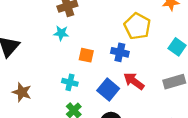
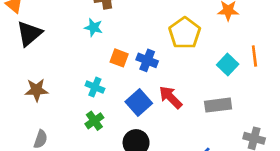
blue cross: (120, 52) -> (147, 60), moved
brown star: (22, 92) -> (36, 90), turned -30

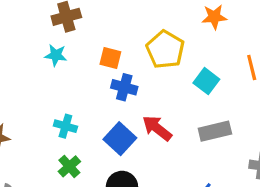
orange square: (119, 58) -> (110, 58), moved
cyan square: (228, 64) -> (206, 81), moved

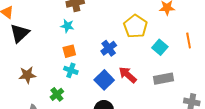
orange square: (110, 58) -> (69, 51), moved, turned -32
blue cross: (124, 87) -> (109, 48), turned 35
green cross: (69, 166) -> (57, 94), moved

